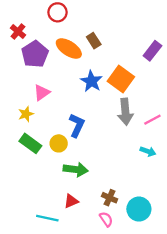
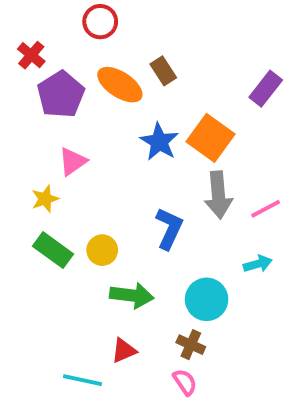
blue L-shape: (77, 125) -> (169, 228), moved
cyan arrow: (148, 151) -> (258, 264), turned -35
cyan circle: (139, 209) -> (207, 299), moved

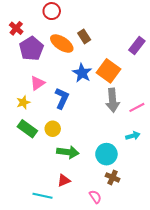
blue L-shape: (169, 228) -> (62, 98), moved
brown cross: (191, 345) -> (113, 177), moved

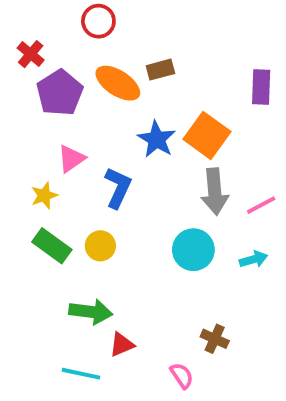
brown rectangle: (84, 36) -> (160, 70), turned -72
purple rectangle: (137, 46) -> (261, 87), turned -36
green arrow: (68, 152) -> (91, 312), moved
cyan circle: (106, 154) -> (193, 250), moved

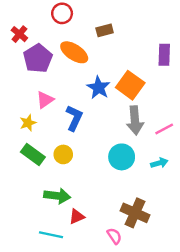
brown rectangle: (160, 70) -> (105, 30), moved
brown cross: (215, 339) -> (135, 213), size x1.6

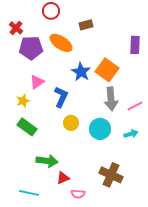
purple pentagon: (38, 58) -> (31, 48), turned 30
yellow circle: (63, 154) -> (71, 123), moved
cyan line: (51, 235) -> (29, 193), moved
pink semicircle: (114, 236) -> (78, 194), moved, turned 128

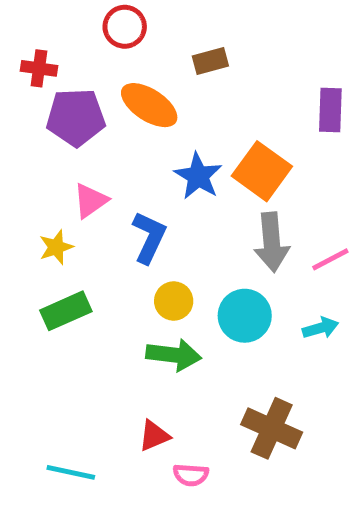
red cross: (16, 28) -> (39, 68), turned -32
green rectangle: (27, 127) -> (66, 311), turned -60
green arrow: (47, 161) -> (174, 355), moved

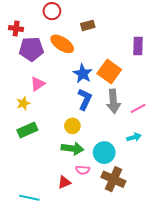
blue L-shape: (149, 237) -> (85, 99), moved
cyan circle: (245, 316) -> (104, 153), moved
pink semicircle: (191, 475) -> (83, 170), moved

